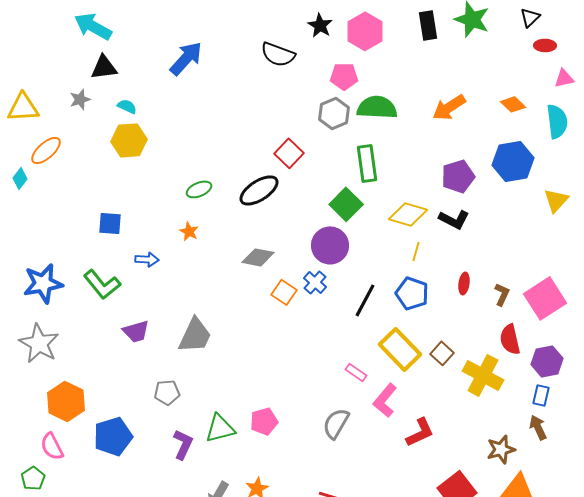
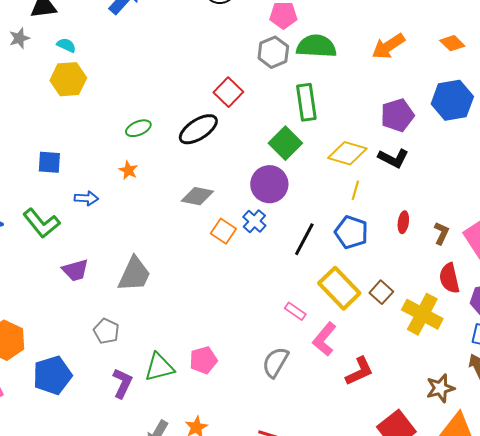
gray pentagon: (167, 392) -> (106, 331), turned 30

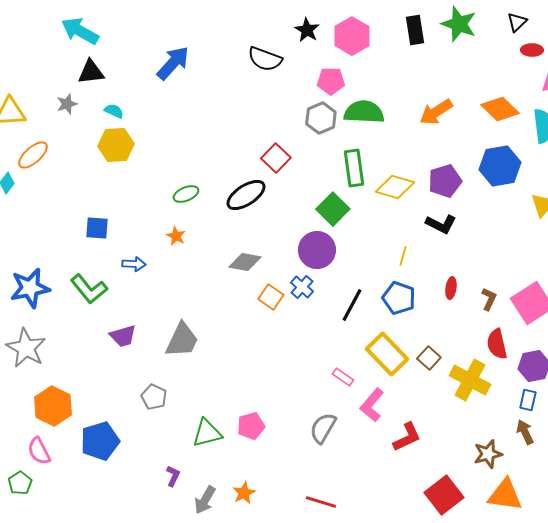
orange diamond: (452, 43) -> (500, 109), size x1.5
yellow diamond: (347, 153) -> (395, 187), moved
purple L-shape: (122, 383) -> (173, 476), moved, size x0.7

